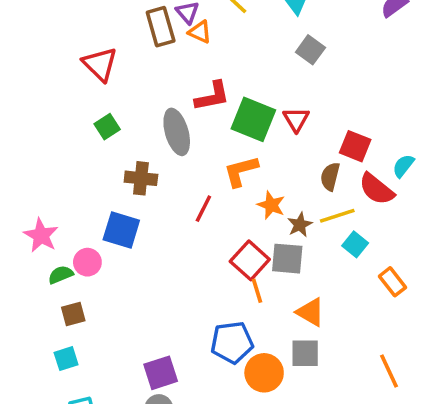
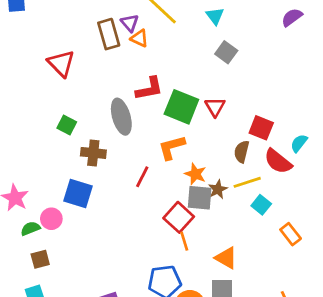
green square: (107, 127) -> (67, 125), moved, turned -30
gray square: (287, 259) -> (200, 198), moved

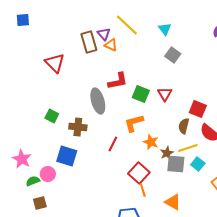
green square: (181, 107) -> (141, 94), size x0.7
green square: (67, 125) -> (52, 116), moved
gray square: (200, 198) -> (176, 164), moved

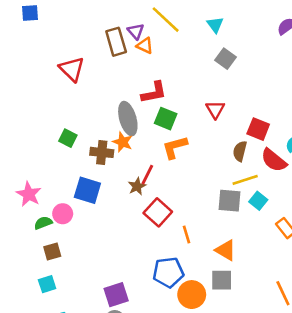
green square: (141, 94) -> (166, 119), moved
orange star: (151, 142) -> (123, 142), moved
brown star: (167, 153) -> (137, 186), moved
red square: (139, 173) -> (158, 212), moved

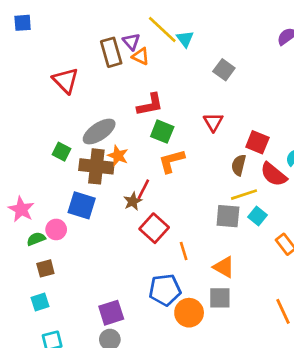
cyan triangle: (215, 25) -> (185, 39), moved
gray ellipse: (128, 119) -> (99, 132), moved, turned 72
brown cross: (102, 152) -> (96, 166), size x1.4

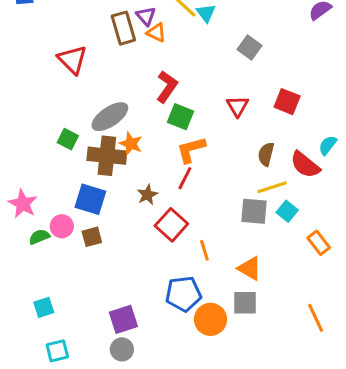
red L-shape: (150, 105) -> (167, 87), turned -44
red square: (257, 142) -> (287, 102), moved
red line: (143, 189) -> (185, 178), moved
brown square: (45, 268) -> (92, 237), moved

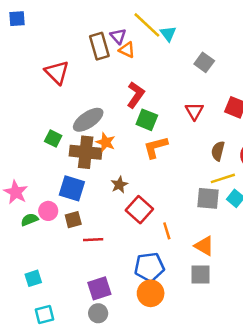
red line: (185, 178) -> (93, 240), moved, turned 60
orange circle: (210, 319) -> (151, 293), moved

